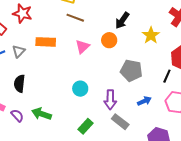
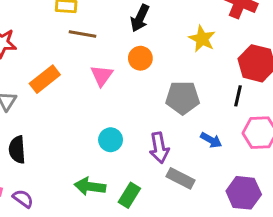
black arrow: (122, 20) -> (140, 18), moved
orange rectangle: (46, 42) -> (45, 79), turned -30
blue arrow: (144, 101) -> (211, 140), turned 64
green arrow: (42, 114) -> (90, 186), moved

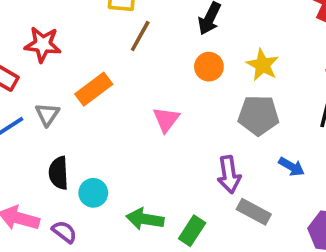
brown line: (83, 34) -> (140, 36), turned -72
yellow star: (202, 39) -> (263, 65), moved
pink triangle: (102, 76) -> (166, 119), moved
cyan circle: (111, 140) -> (93, 193), moved

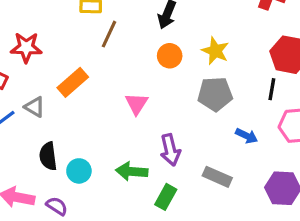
gray triangle: (47, 114) -> (35, 107), turned -30
purple arrow: (229, 175) -> (170, 150), moved
green arrow: (145, 219) -> (132, 171), moved

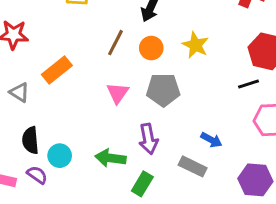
brown line: (109, 34) -> (115, 43), moved
black line: (272, 89) -> (249, 84), turned 60
gray pentagon: (215, 94) -> (163, 90), moved
blue arrow: (247, 136) -> (211, 140), moved
purple semicircle: (57, 206) -> (37, 175), moved

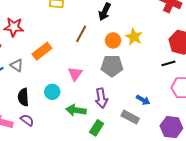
orange circle: (151, 48) -> (113, 40), moved
pink triangle: (118, 93) -> (75, 74), moved
cyan circle: (60, 156) -> (52, 92), moved

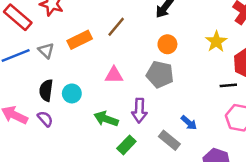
brown line: (81, 34) -> (116, 27), moved
yellow star: (134, 37) -> (216, 42), moved
pink triangle: (75, 74) -> (114, 75), turned 42
cyan circle: (52, 92) -> (72, 93), moved

